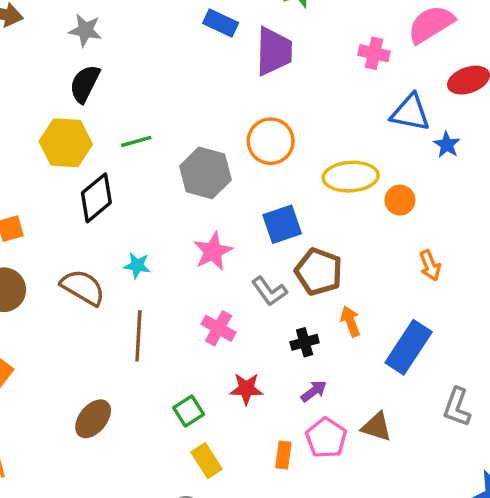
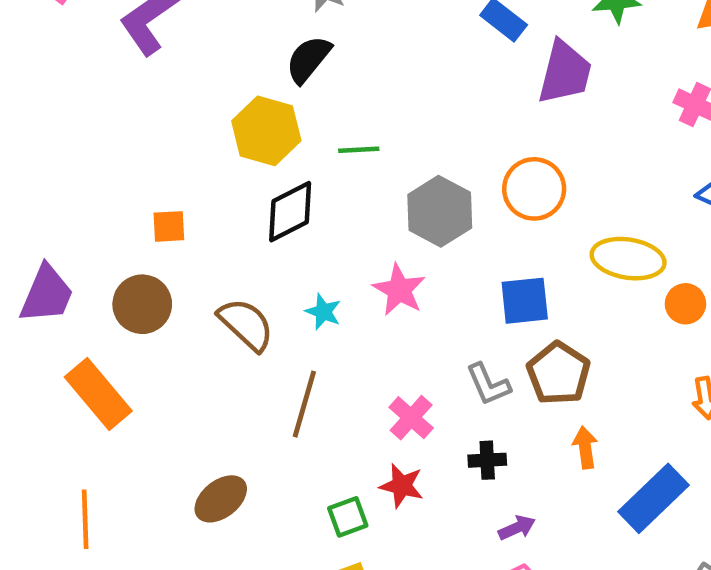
pink star: (213, 251) -> (399, 290), moved, turned -30
black cross: (305, 342) -> (487, 460), moved
red star: (246, 389) -> (402, 486), moved

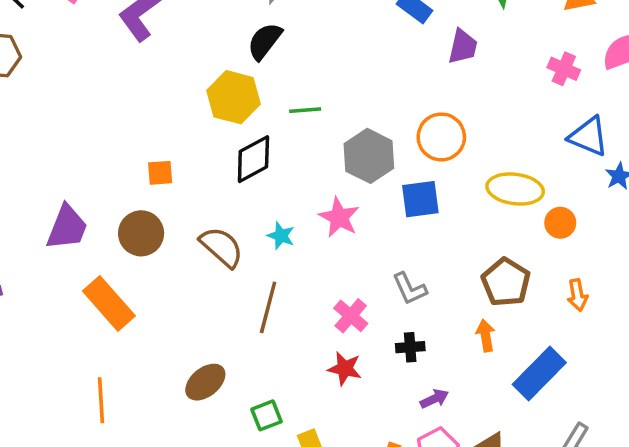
purple trapezoid: (565, 72) -> (463, 47), size x0.7
blue square: (525, 301) -> (420, 199), moved
brown pentagon: (558, 373) -> (506, 282), moved
green square: (348, 517) -> (266, 415), moved

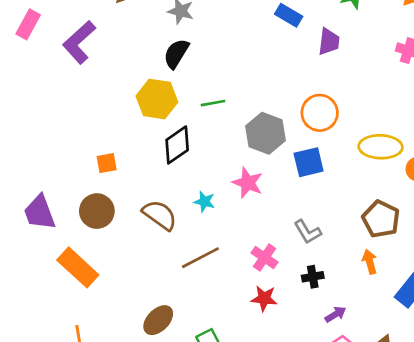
purple trapezoid: (67, 227) -> (40, 212), turned 144
brown line: (268, 307) -> (200, 258), turned 54

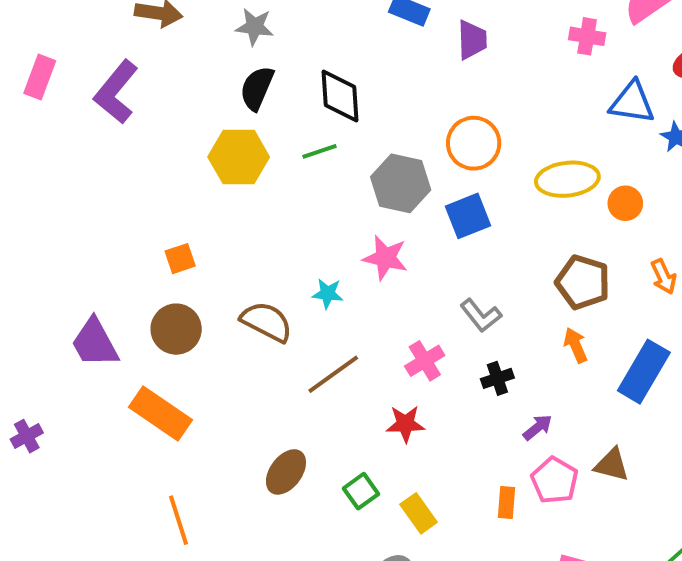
black diamond: (177, 145) -> (340, 96), moved, turned -51
pink cross: (264, 257) -> (425, 361), turned 32
red star: (264, 298) -> (405, 424), moved

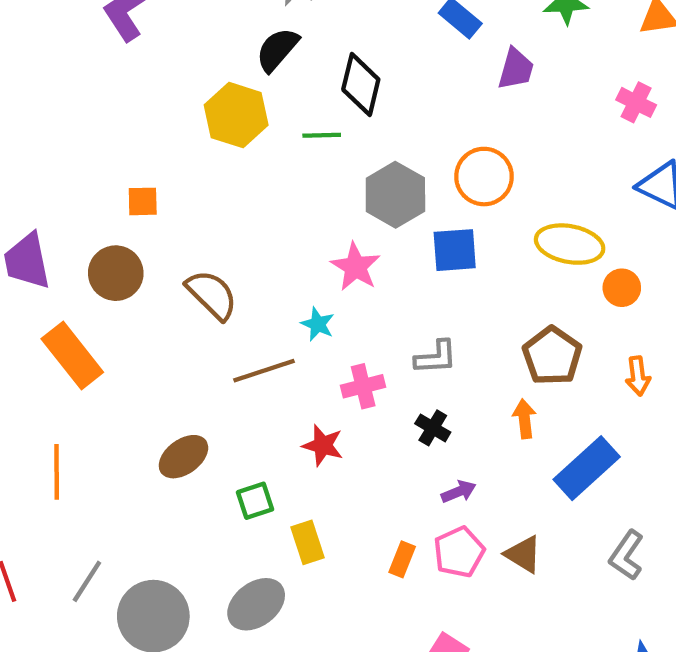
cyan star: (328, 293) -> (318, 324), moved
gray L-shape: (481, 315) -> (436, 357), turned -72
black cross: (497, 378) -> (433, 428), turned 32

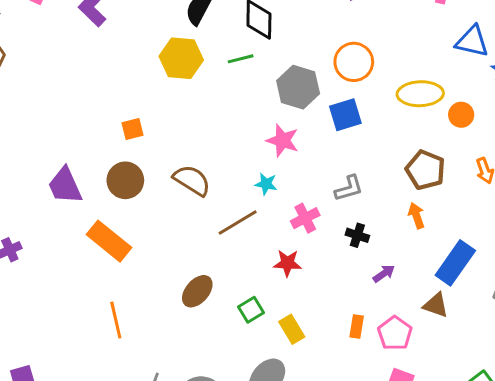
blue rectangle: (587, 468) -> (455, 263), moved
pink pentagon: (459, 552) -> (395, 333), moved

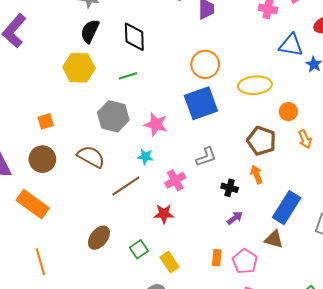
green line: (241, 59) -> (128, 76), moved
gray hexagon: (298, 87) -> (113, 116), moved
blue square: (345, 115) -> (201, 103), size x1.4
orange circle: (461, 115) -> (288, 112), moved
black cross: (357, 235) -> (230, 188), moved

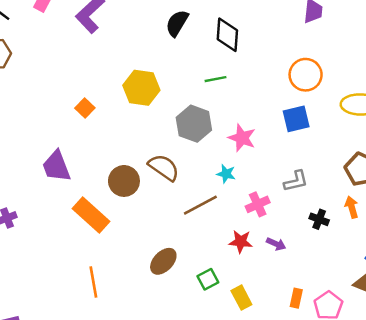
yellow hexagon: (79, 68) -> (141, 88), moved
blue square: (201, 103) -> (296, 119), size x0.7
orange square: (46, 121) -> (85, 108), moved, turned -35
brown circle: (42, 159) -> (124, 181), moved
purple arrow: (235, 218) -> (276, 244), moved, turned 56

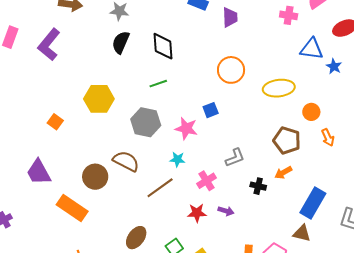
blue square: (296, 119) -> (211, 110), moved, size x0.7
orange arrow: (352, 207) -> (283, 173), turned -96

